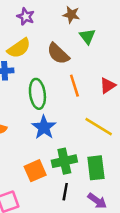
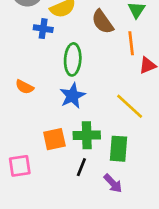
orange line: (74, 86) -> (131, 43), moved

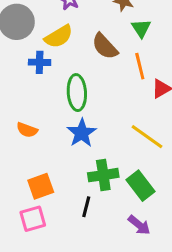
orange square: (54, 139) -> (41, 186), moved
green rectangle: (118, 149) -> (141, 186), turned -35
black line: (81, 167) -> (86, 207), moved

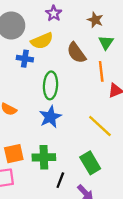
green cross: (103, 175) -> (44, 157), moved
black line: (86, 207) -> (60, 180), moved

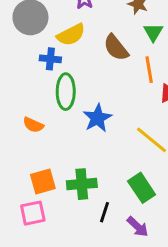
green ellipse: (51, 85) -> (66, 92), moved
blue star: (50, 117) -> (97, 118), moved

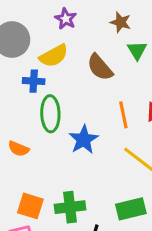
orange line: (149, 70) -> (123, 115), moved
orange square: (43, 182) -> (30, 206), turned 35
green rectangle: (142, 188) -> (131, 209), turned -68

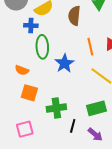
brown semicircle: (100, 67) -> (74, 16), turned 48
orange square: (30, 206) -> (29, 93), moved

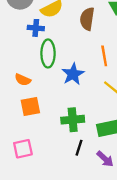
orange square: (29, 93) -> (30, 106), turned -30
green cross: (56, 108) -> (73, 120), moved

